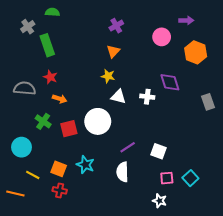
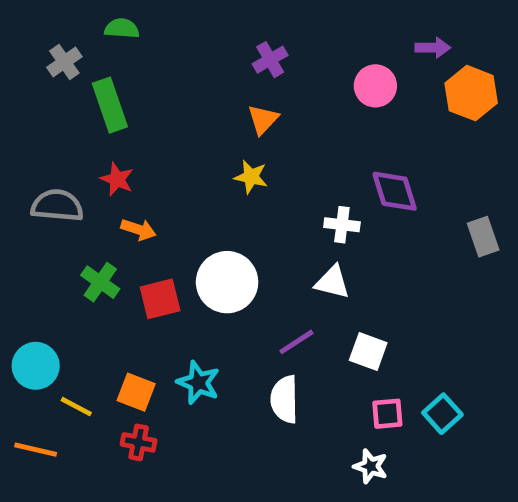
orange hexagon: (196, 52) -> (471, 93), moved
white triangle: (118, 97) -> (332, 282), moved
cyan circle: (22, 147) -> (36, 366), moved

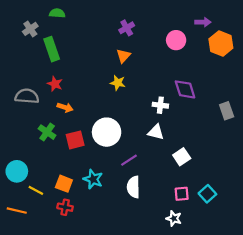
purple line: (296, 342) -> (129, 160), moved
white square: (368, 351) -> (182, 157), moved, turned 36

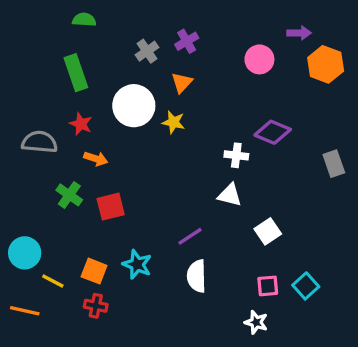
gray cross: (30, 29) -> (147, 51), moved
purple diamond: (185, 89) -> (273, 132), turned -50
white circle: (107, 132) -> (134, 106), moved

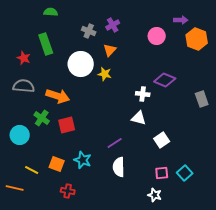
gray cross: (147, 51) -> (89, 31), turned -32
red star: (81, 124) -> (24, 58), moved
orange arrow: (96, 159) -> (58, 96), size x1.6
cyan circle: (25, 253) -> (20, 135), moved
red cross: (96, 306) -> (68, 191), moved

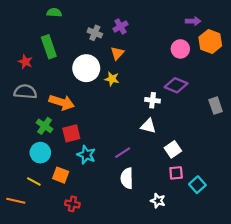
pink circle: (157, 36) -> (180, 49), moved
cyan circle: (20, 135) -> (40, 153), moved
cyan star: (83, 160) -> (86, 155), moved
pink square: (162, 173) -> (176, 173), moved
white star: (155, 195) -> (158, 201), moved

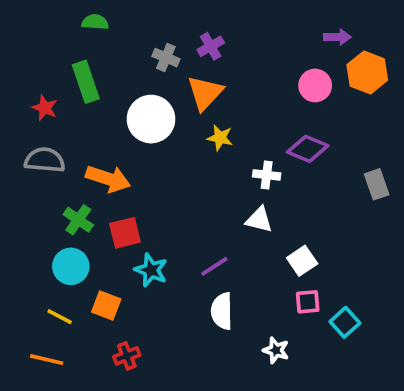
orange triangle: (117, 53) -> (205, 93), size x1.5
yellow star: (112, 79) -> (220, 138), moved
orange line: (16, 201) -> (47, 360), moved
red cross: (72, 204) -> (127, 356), turned -32

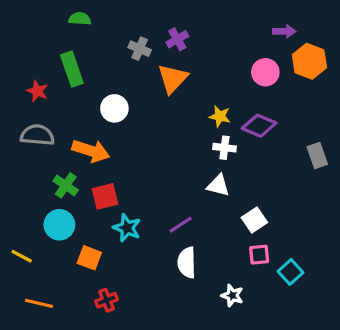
white circle: (151, 119) -> (114, 108), moved, size x0.7
yellow star: (220, 138) -> (220, 116), moved
yellow line: (60, 317) -> (22, 256), moved

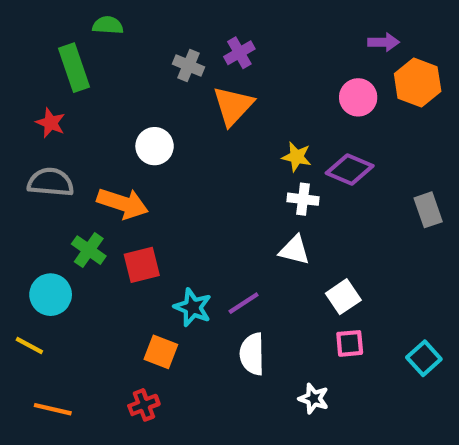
green rectangle: (72, 69) -> (74, 68), moved
cyan circle: (59, 225) -> (51, 295), moved
cyan star: (127, 228) -> (193, 307), moved
orange square: (89, 258) -> (161, 352), moved
cyan square: (291, 272) -> (424, 358), moved

